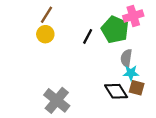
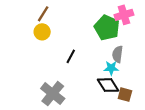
black line: (88, 36) -> (71, 56), moved
cyan star: (131, 73) -> (111, 68), moved
brown square: (137, 88) -> (125, 95), moved

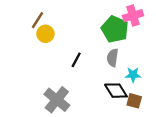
brown line: (43, 14) -> (37, 20), moved
gray semicircle: (118, 54) -> (113, 58), moved
cyan star: (111, 68) -> (133, 75), moved

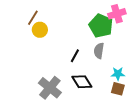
black line: (76, 60) -> (75, 56), moved
cyan star: (133, 75) -> (118, 74), moved
black diamond: (116, 91) -> (82, 82), moved

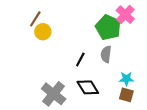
pink cross: (117, 14) -> (125, 15), turned -30

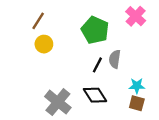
green pentagon: (108, 27) -> (95, 30), moved
yellow circle: (43, 32) -> (44, 44), moved
black line: (80, 60) -> (97, 65), moved

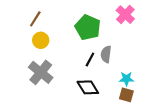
gray cross: (58, 102) -> (41, 72), moved

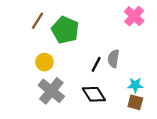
green pentagon: (88, 27) -> (65, 30), moved
yellow circle: (41, 40) -> (44, 62), moved
gray cross: (41, 72) -> (51, 91), moved

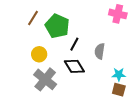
pink cross: (134, 16) -> (118, 14), turned -30
black line: (96, 64) -> (74, 44), moved
black diamond: (94, 94) -> (74, 66), moved

